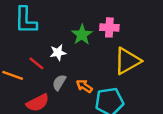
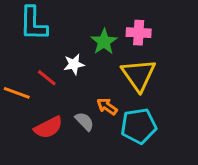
yellow triangle: (127, 61) -> (139, 75), moved, turned -36
gray semicircle: (59, 82) -> (84, 121), moved, turned 105

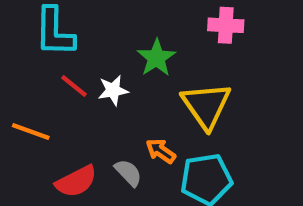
pink cross: (139, 33) -> (226, 25), moved
red line: (47, 78) -> (74, 86), moved

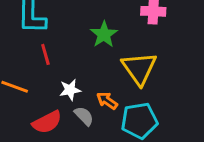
red line: (74, 86) -> (45, 54), turned 35
white star: (113, 90) -> (70, 90), moved

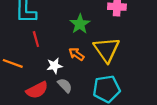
orange arrow: (107, 101) -> (76, 54), moved

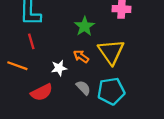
red line: (36, 39) -> (31, 41), moved
gray semicircle: (65, 85) -> (83, 88), moved

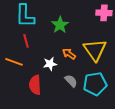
green star: (84, 26) -> (60, 25), moved
red semicircle: (42, 92) -> (35, 85), turned 114

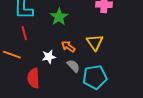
yellow triangle: (95, 50) -> (95, 42), size x0.7
gray semicircle: (71, 81) -> (73, 66), moved

